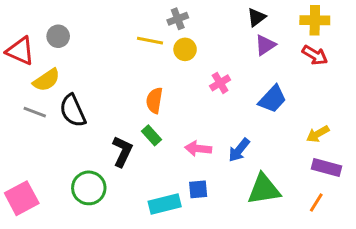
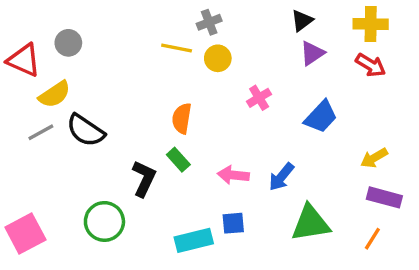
black semicircle: (73, 111) -> (86, 130), turned -32
gray line: (35, 112) -> (41, 132), turned -50

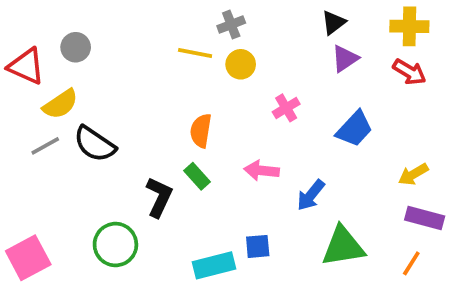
pink arrow: (233, 175) -> (262, 171), moved

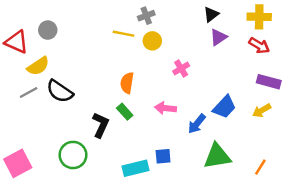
blue trapezoid: (354, 129) -> (224, 107), moved
purple rectangle: (425, 218) -> (269, 82), moved

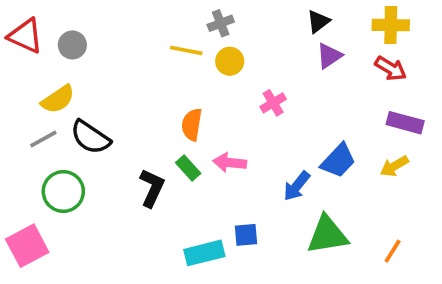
red triangle: (17, 42) -> (25, 36), moved
pink arrow: (166, 108) -> (230, 163), moved
green circle: (73, 155) -> (63, 191), moved

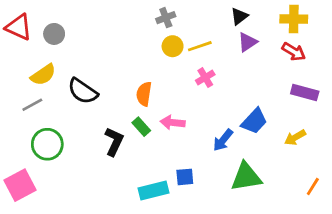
yellow line: (186, 50) -> (200, 46), moved, turned -30
black semicircle: (90, 137) -> (83, 91), moved
yellow arrow: (394, 166) -> (295, 137), moved
orange line: (393, 251) -> (313, 186), moved

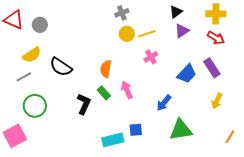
purple rectangle: (305, 92) -> (212, 68), moved, turned 42
blue trapezoid: (254, 121) -> (187, 74), moved
pink arrow: (173, 122) -> (127, 90), turned 60
yellow arrow: (295, 137) -> (217, 101), turned -35

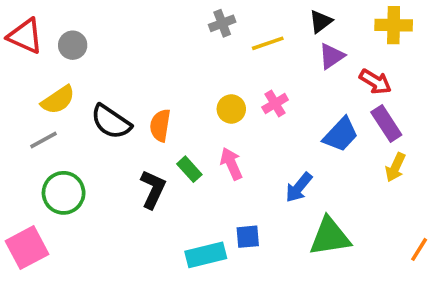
yellow circle: (127, 34) -> (231, 109), moved
yellow line: (147, 34) -> (268, 43), moved
red arrow: (216, 38) -> (375, 82), moved
orange semicircle: (106, 69) -> (160, 125), moved
yellow arrow: (217, 101) -> (395, 167), moved

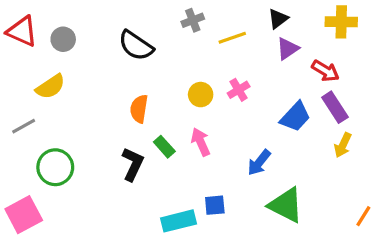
black semicircle: (111, 122) -> (136, 46), moved
gray line: (43, 140) -> (24, 126), moved
green triangle: (330, 237) -> (286, 205), turned 36

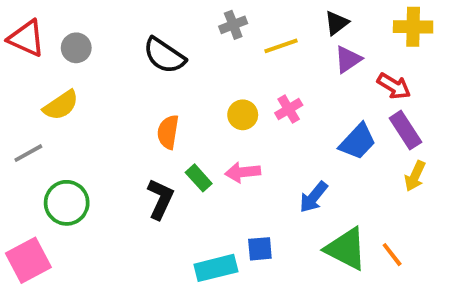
pink arrow: (201, 142) -> (243, 172), turned -72
orange line: (363, 216) -> (392, 255), moved, turned -70

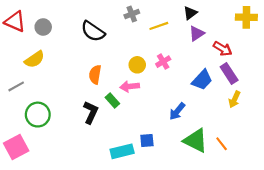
yellow cross: (413, 27) -> (246, 17), moved
pink arrow: (243, 172) -> (130, 86), moved

